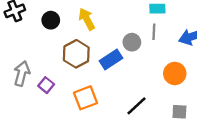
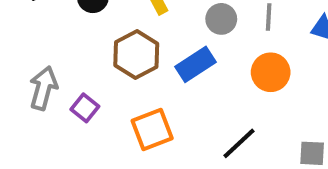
gray circle: (132, 42) -> (221, 19), moved
orange circle: (175, 73) -> (271, 72), moved

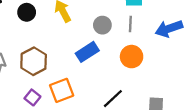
brown hexagon: (136, 54) -> (34, 61), moved
purple square: (85, 108) -> (32, 97), moved

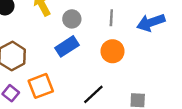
gray circle: (102, 25) -> (72, 19), moved

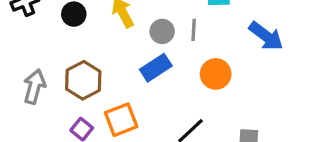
gray line: (111, 18) -> (194, 30), moved
blue arrow: (151, 23) -> (266, 36), turned -124

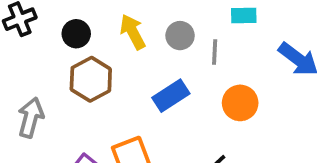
gray circle: (162, 31) -> (180, 36), moved
brown hexagon: (83, 80) -> (91, 79), moved

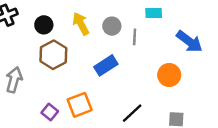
orange circle: (240, 103) -> (169, 75), moved

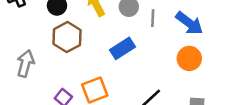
blue arrow: (189, 42) -> (189, 23), moved

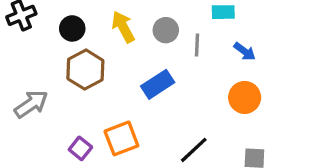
blue arrow: (189, 23) -> (245, 51), size x0.6
gray arrow: (25, 63) -> (31, 104), turned 40

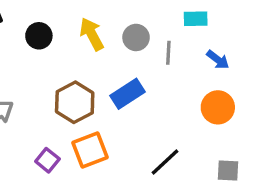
brown hexagon: (85, 70) -> (75, 102), moved

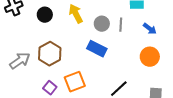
gray circle: (136, 37) -> (102, 24), moved
blue rectangle: (128, 94) -> (97, 49), turned 60
brown hexagon: (75, 102) -> (50, 54), moved

